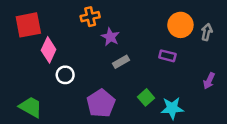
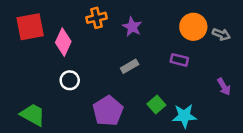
gray arrow: (207, 32) -> (221, 34), turned 98
purple star: (110, 37) -> (132, 27), moved
pink diamond: (49, 50) -> (63, 42), moved
purple arrow: (209, 81) -> (224, 87), turned -56

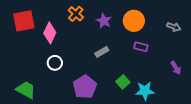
orange cross: (96, 18) -> (76, 14), turned -35
orange circle: (193, 27) -> (134, 21), moved

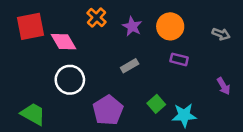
pink diamond: (50, 33) -> (64, 42), turned -55
white circle: (55, 63) -> (70, 80), size x1.5

